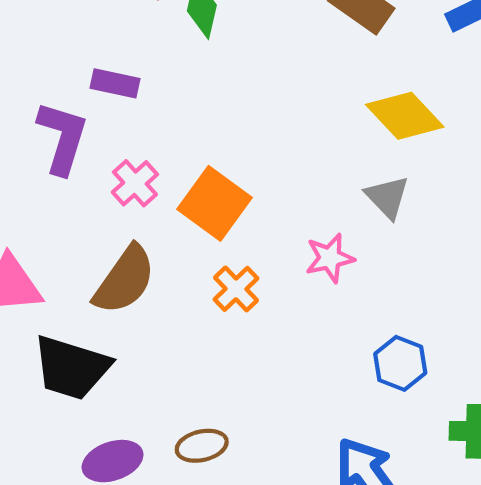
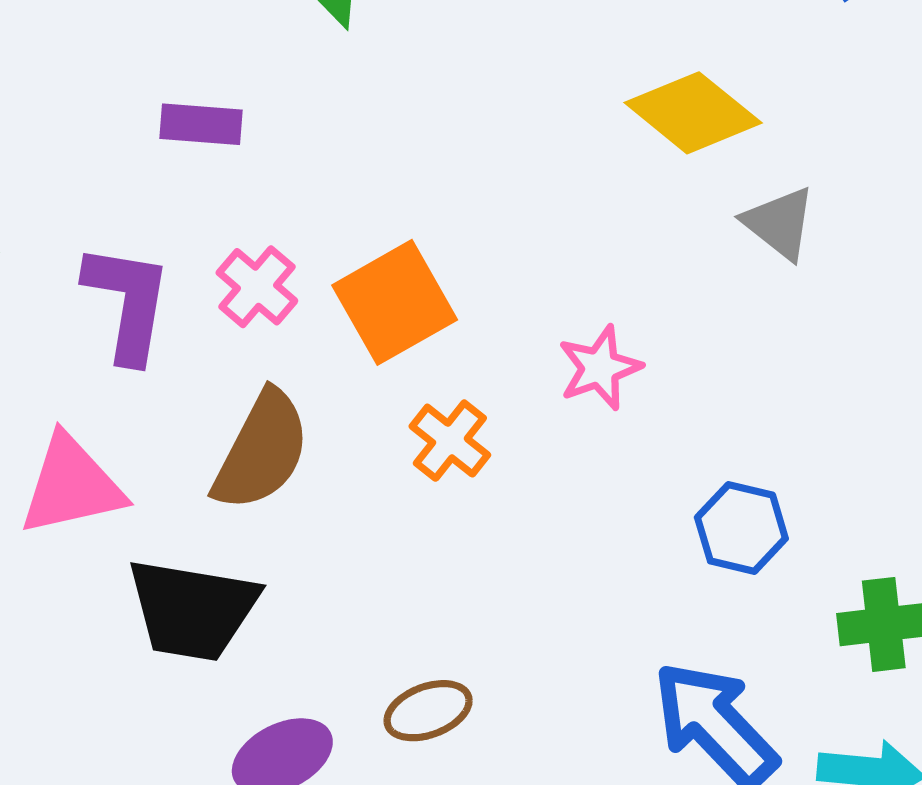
purple L-shape: (62, 138) -> (128, 303), moved
gray triangle: (387, 197) -> (779, 223), moved
orange square: (214, 203) -> (395, 302), turned 32

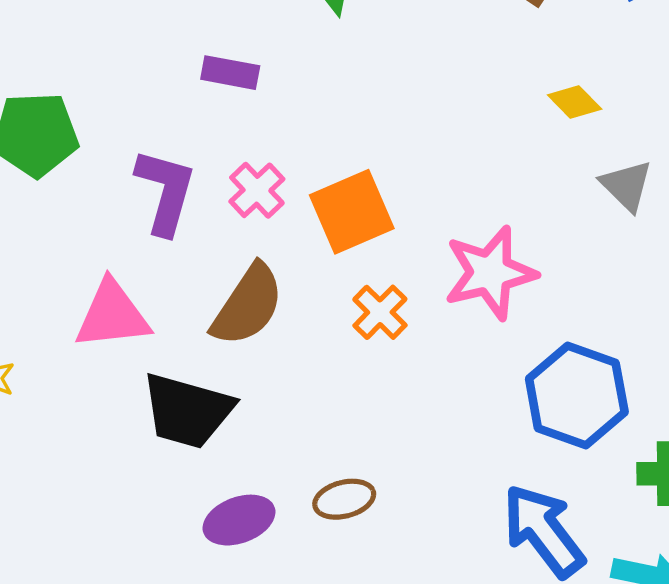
yellow diamond: (693, 113) -> (575, 102), size x0.6
pink star: (600, 368) -> (490, 273), size x1.6
blue hexagon: (741, 528) -> (577, 395), size x1.6

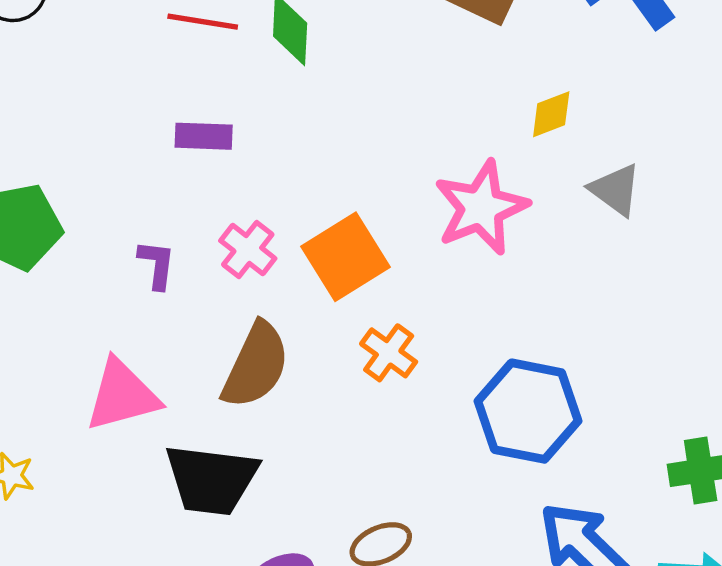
yellow diamond: (575, 102) -> (551, 114), turned -58
purple L-shape: (165, 192) -> (157, 264), size x0.6
pink star: (490, 273) -> (481, 208), moved
blue hexagon: (577, 395) -> (528, 411), moved

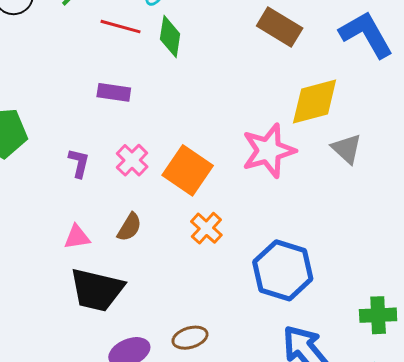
yellow diamond: (551, 114) -> (315, 101), size x1.8
orange square: (346, 257) -> (188, 170), turned -30
brown semicircle: (256, 365) -> (129, 227), size x0.6
pink triangle: (122, 395) -> (77, 237), moved, size x0.6

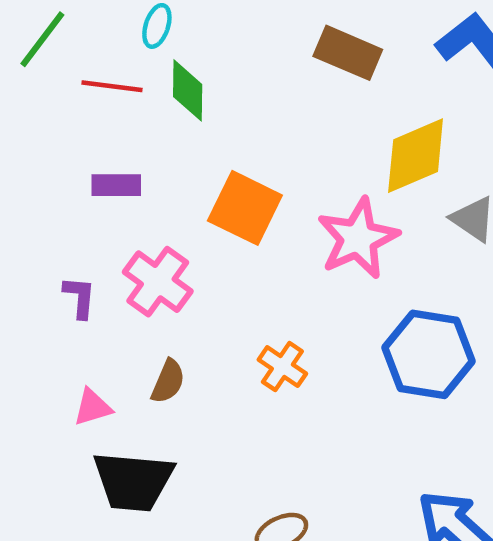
pink cross: (132, 160) -> (158, 282), size x1.4
orange square: (188, 170) -> (245, 208), moved
blue hexagon: (283, 270) -> (429, 354), moved

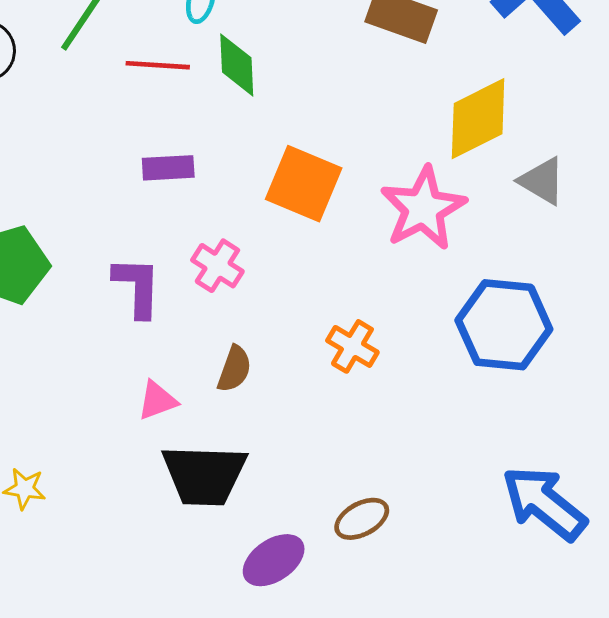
pink cross: (158, 282) -> (217, 266), size x0.7
purple L-shape: (80, 297) -> (137, 287), size x1.4

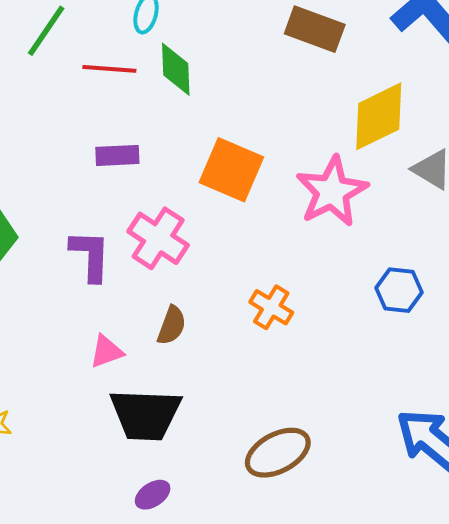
pink cross: (217, 266) -> (158, 238), size x1.4
blue hexagon: (504, 325) -> (399, 290), size x0.6
brown ellipse: (362, 519) -> (278, 453), size x1.4
purple ellipse: (274, 560) -> (153, 495), moved, size x0.7

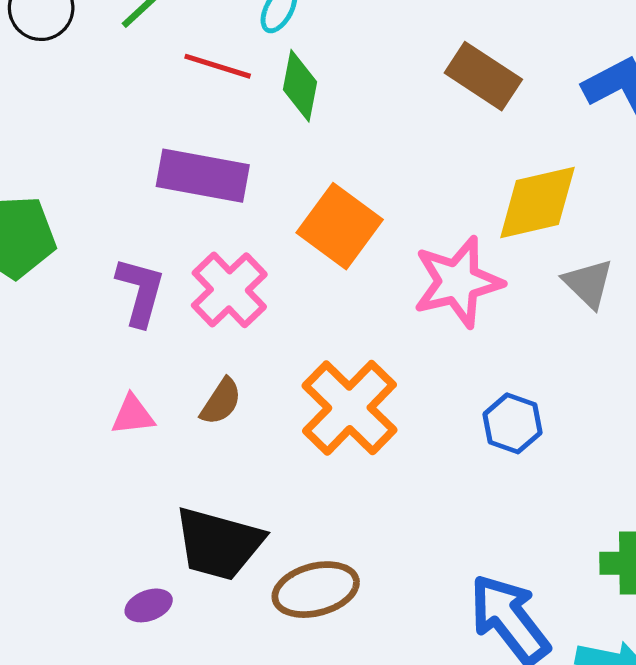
purple rectangle: (117, 155) -> (203, 176), size x1.6
orange cross: (271, 307) -> (349, 408), size x1.8
black trapezoid: (145, 415) -> (219, 544), moved

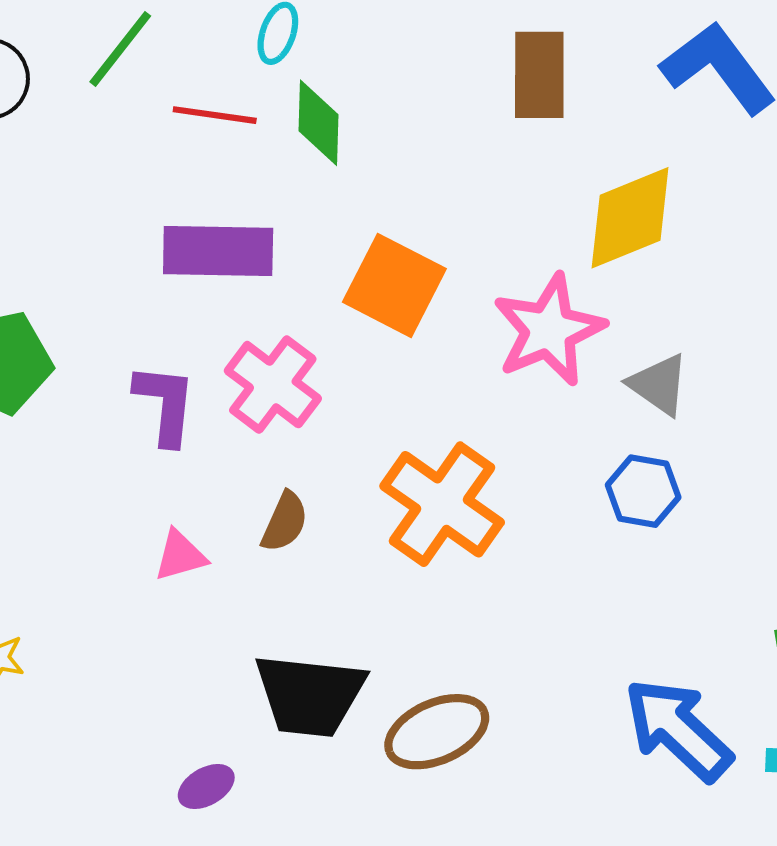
brown rectangle: (483, 76) -> (539, 75), turned 66
gray triangle: (588, 283) -> (659, 385), moved
purple ellipse: (149, 605) -> (206, 787), moved

